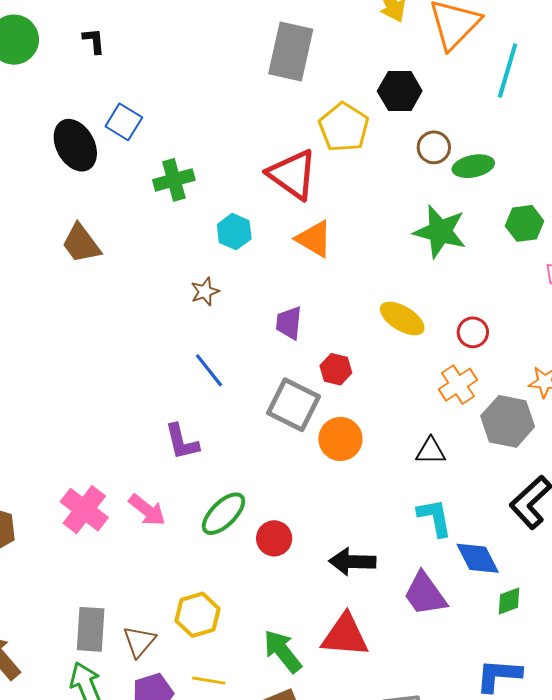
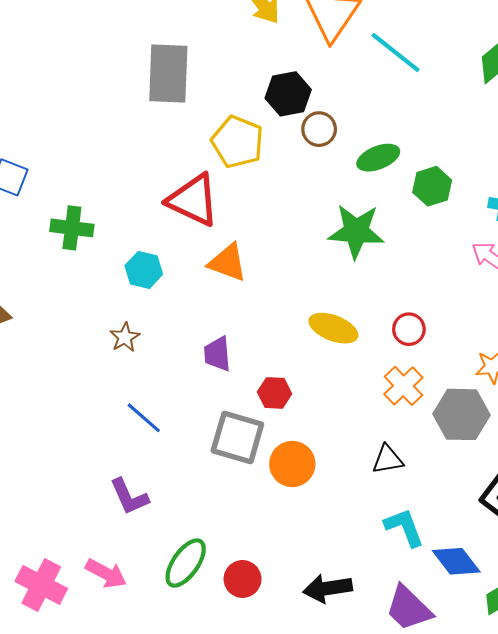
cyan line: (508, 70) -> (396, 52), turned -58
brown circle: (434, 147) -> (319, 129), moved
green cross: (174, 180) -> (72, 228), turned 33
green hexagon: (525, 223) -> (432, 186), moved

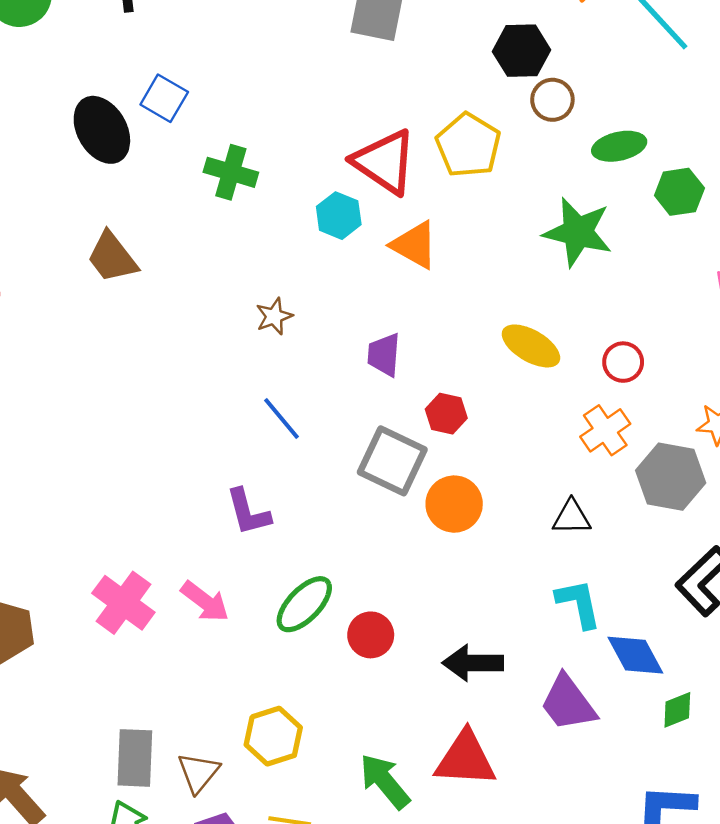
yellow pentagon: (237, 142) -> (468, 145), moved
cyan hexagon: (144, 270) -> (339, 216), moved

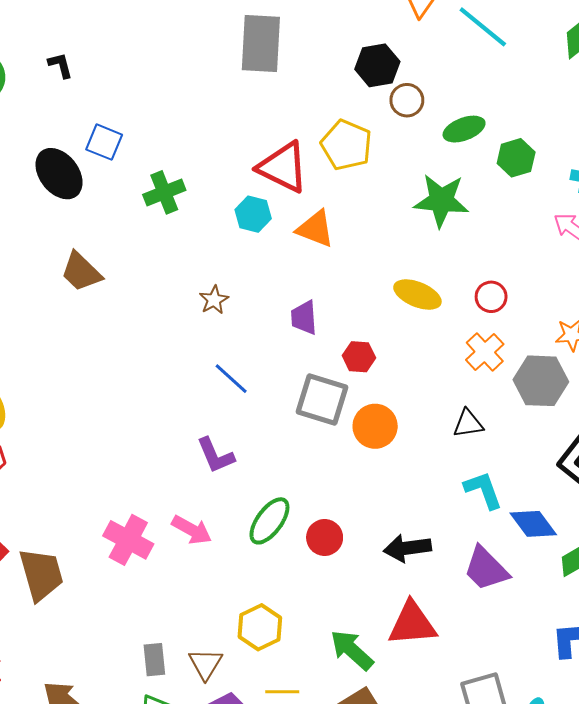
green cross: (231, 172) -> (164, 192), turned -30
gray rectangle: (135, 758) -> (154, 660), size x0.7

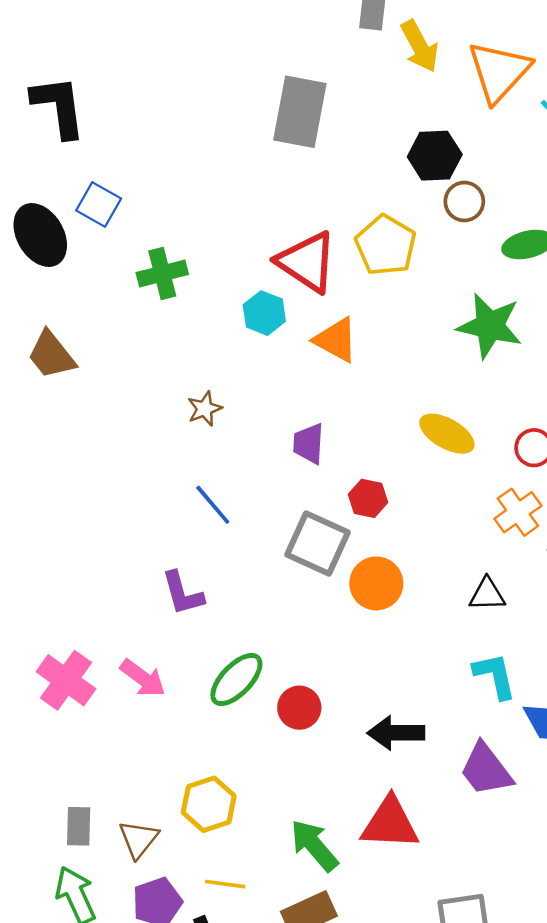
black L-shape: (60, 65) -> (59, 107), size x2.0

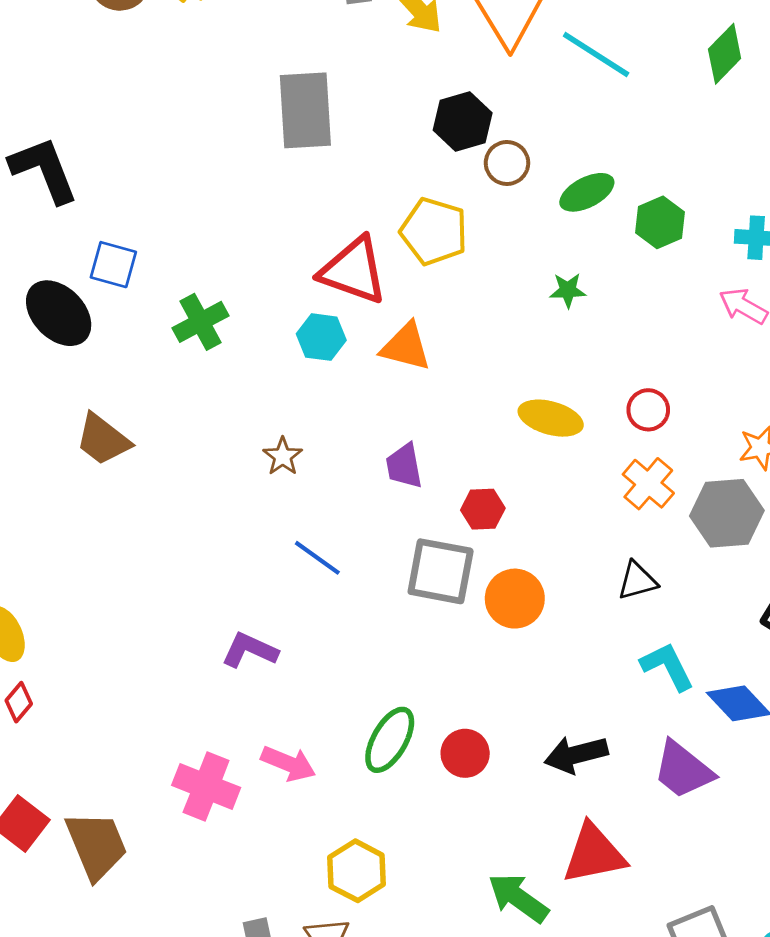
green star: (490, 326) -> (568, 290), size x0.5
purple L-shape: (183, 593) -> (250, 650), moved, turned 144
yellow hexagon: (209, 804) -> (357, 871), moved

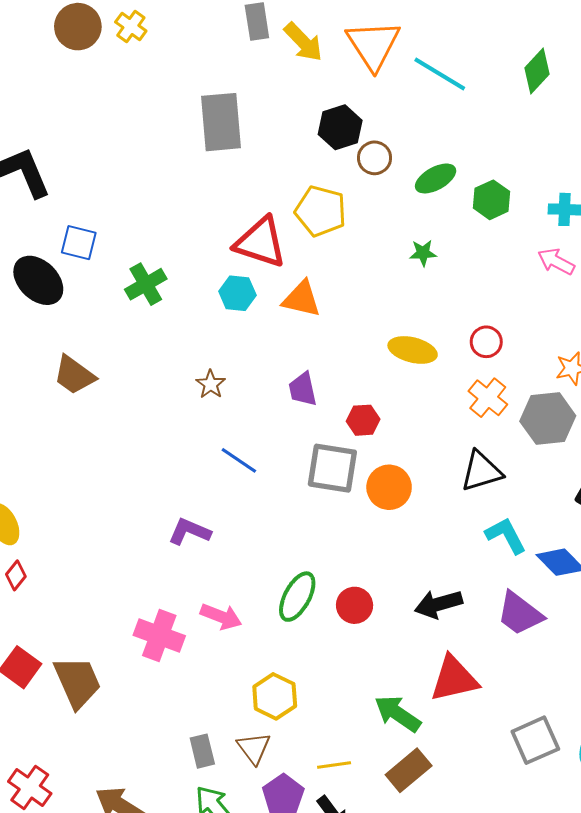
black triangle: (637, 581) -> (481, 471), size x1.4

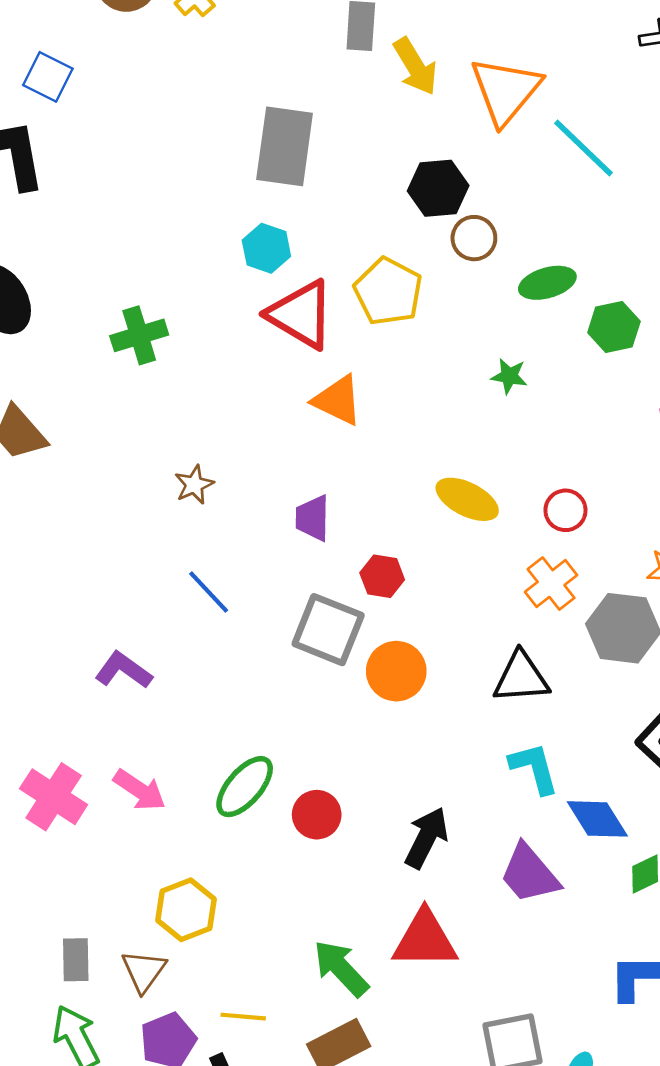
blue square: (79, 243) -> (48, 77), moved
cyan hexagon: (237, 293) -> (266, 248), moved
black arrow: (438, 604) -> (426, 838), turned 120

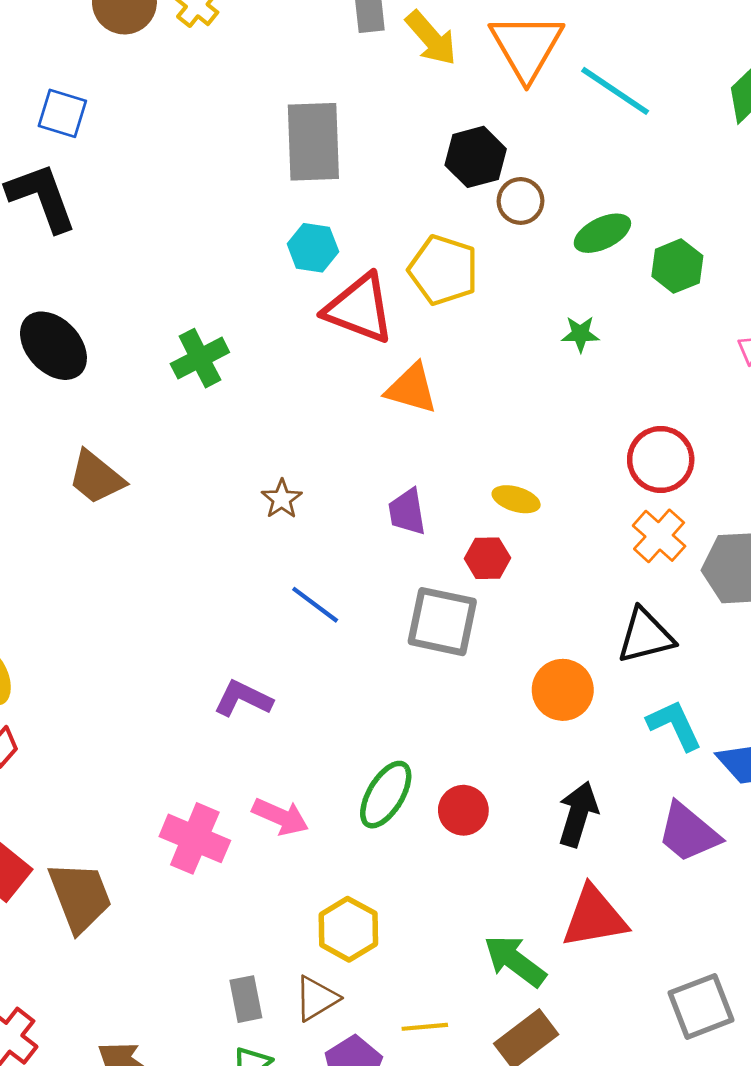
yellow ellipse: (467, 499) -> (516, 499), moved, size x0.7
red circle: (565, 510) -> (661, 459), size x1.5
orange circle: (396, 671) -> (563, 690), moved
brown triangle: (144, 971) -> (316, 998), turned 33

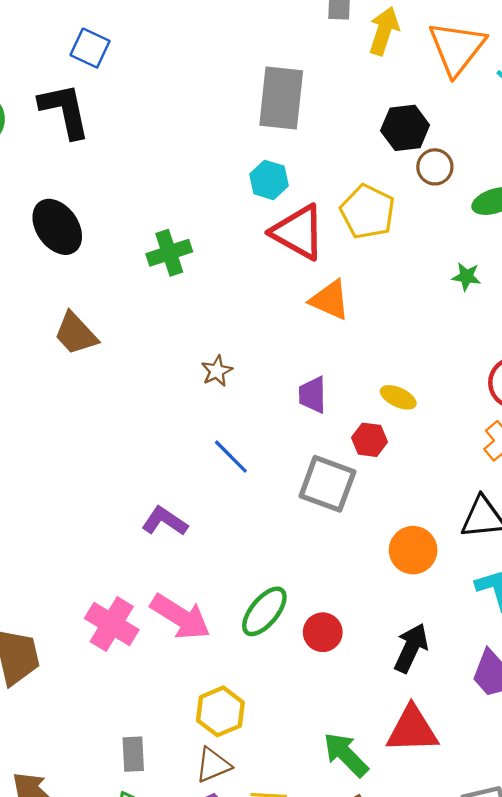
yellow arrow: (431, 38) -> (384, 31), turned -129
pink arrow: (280, 817) -> (180, 617), size x1.4
brown triangle: (316, 998) -> (213, 765), moved

